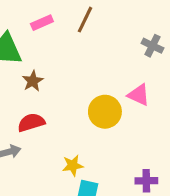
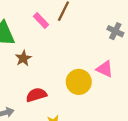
pink rectangle: (42, 23) -> (41, 21), moved, turned 70
red semicircle: (31, 122) -> (36, 95), moved

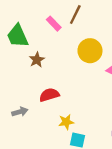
yellow circle: (79, 82) -> (90, 51), moved

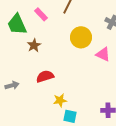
pink rectangle: (54, 24) -> (41, 14), moved
gray arrow: (20, 112) -> (12, 85), moved

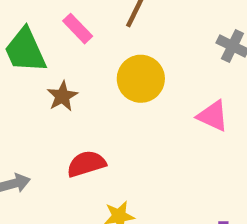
yellow circle: (81, 37) -> (141, 79), moved

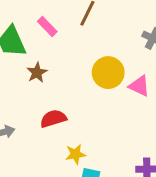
yellow circle: (141, 79) -> (108, 73), moved

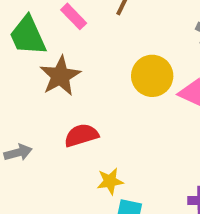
brown star: (37, 73) -> (60, 76), size x1.5

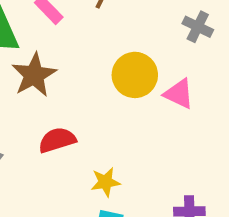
yellow star: (110, 181) -> (105, 182), moved

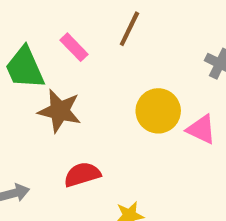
brown star: (34, 75) -> (60, 111), turned -30

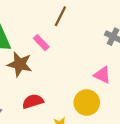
pink rectangle: (74, 47) -> (41, 43), moved
yellow circle: (158, 111) -> (87, 103), moved

